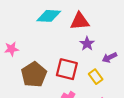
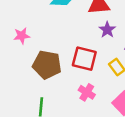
brown pentagon: (34, 75) -> (47, 65), turned -30

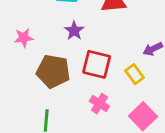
purple star: (107, 30) -> (74, 31), moved

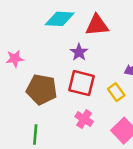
purple star: (74, 31) -> (79, 52), moved

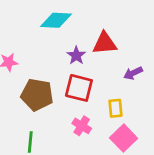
red triangle: (97, 25) -> (105, 43), moved
yellow rectangle: (116, 92) -> (115, 108), moved, turned 30

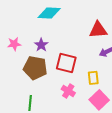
red triangle: (105, 43) -> (98, 30), moved
purple star: (76, 55) -> (41, 45), moved

